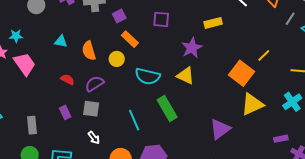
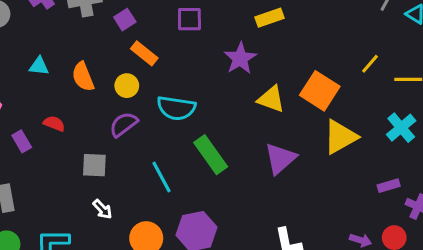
yellow line: (264, 55) -> (370, 64), moved
yellow triangle: (186, 76) -> (271, 99), moved
purple semicircle: (94, 84) -> (124, 124), moved
purple rectangle: (65, 112) -> (22, 141), moved
purple triangle: (220, 129) -> (280, 159), moved

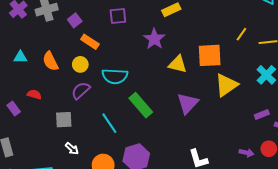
orange square: (320, 91) -> (210, 55), turned -30

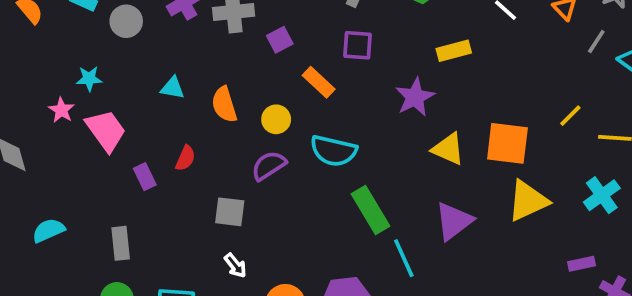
orange rectangle: (90, 42) -> (319, 82), moved
red semicircle: (34, 94) -> (185, 158), turned 88
cyan line: (109, 123) -> (404, 258), moved

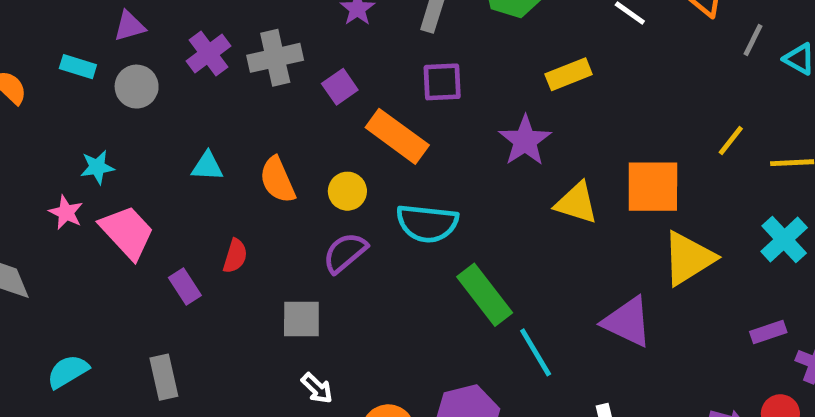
orange rectangle: (319, 82) -> (397, 136), size x1.4
purple triangle: (454, 221) -> (627, 322), moved, turned -51

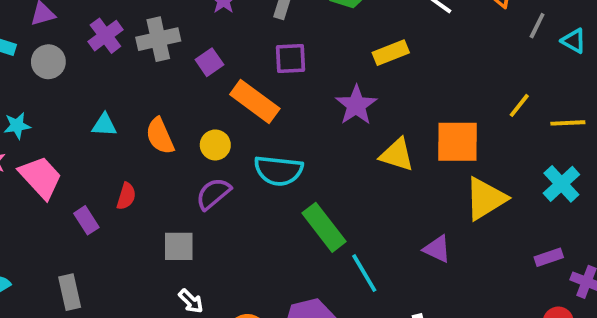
purple triangle: (627, 322) -> (437, 249), size x0.7

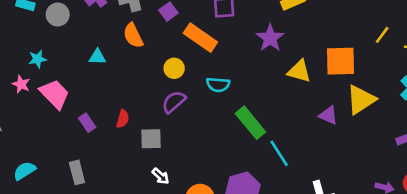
orange semicircle: (160, 136) -> (133, 36), moved
cyan semicircle: (278, 171) -> (218, 85), size x0.7
red semicircle: (126, 196) -> (123, 119), moved
purple triangle: (437, 249) -> (328, 115), moved

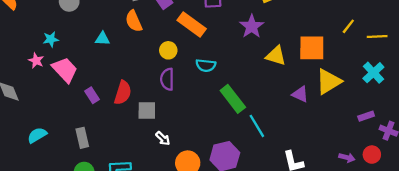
purple semicircle: (174, 102) -> (167, 79), turned -50
red semicircle: (123, 119) -> (123, 93), size x1.5
white arrow: (161, 176) -> (163, 138), moved

